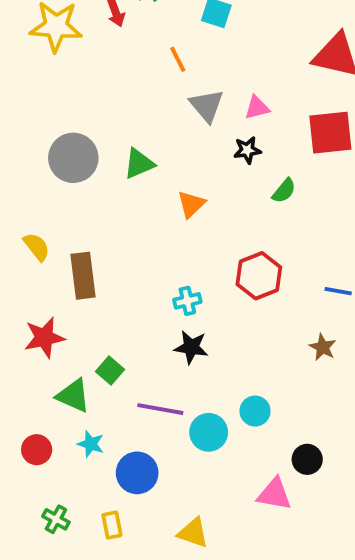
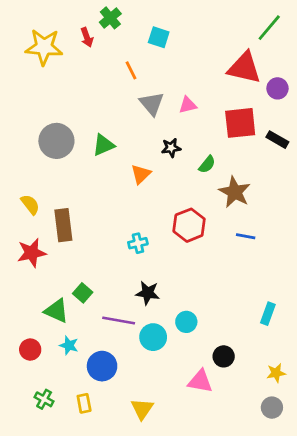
black star: (247, 150) -> (171, 148), moved
red star: (44, 338) -> (32, 253), moved
black star: (191, 347) -> (148, 293), moved
brown star: (323, 347) -> (235, 192), moved, size x1.6
yellow triangle: (193, 533) -> (142, 409), turned 45

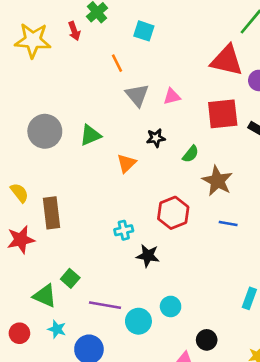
black star: (148, 293) -> (148, 256), moved

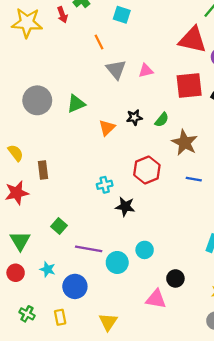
black star: (156, 138) -> (134, 117), moved
brown rectangle: (52, 213) -> (43, 170), size x0.7
green triangle: (45, 296) -> (20, 241), moved, turned 35

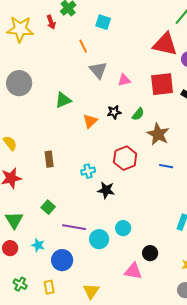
pink triangle: (146, 71) -> (124, 80), moved
gray circle: (37, 100) -> (19, 83), moved
brown rectangle: (43, 170) -> (49, 159), moved

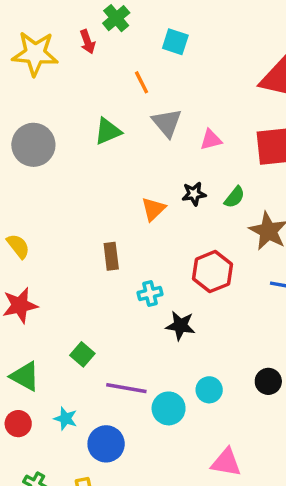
green triangle: (63, 100) -> (108, 131), moved
brown rectangle: (49, 159) -> (111, 256), moved
green triangle: (14, 220) -> (25, 376), turned -30
black circle: (150, 253) -> (268, 381), moved

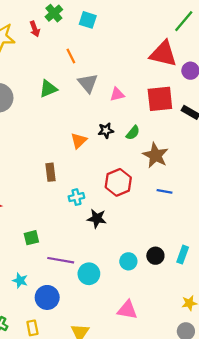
cyan square: (175, 42) -> (88, 20), moved
green square: (82, 354) -> (31, 238), turned 35
cyan circle: (209, 390) -> (128, 261), moved

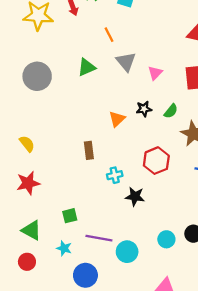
pink triangle: (117, 94) -> (155, 73), turned -32
cyan star: (20, 281) -> (64, 248), moved

